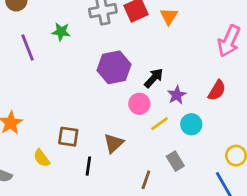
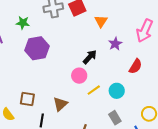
orange triangle: (169, 16) -> (101, 21), moved
purple hexagon: (114, 67) -> (37, 48), moved
purple star: (177, 95) -> (115, 44), moved
gray rectangle: (175, 161) -> (115, 118), moved

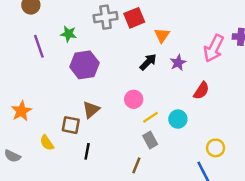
black arrow: (90, 57) -> (148, 62), moved
brown triangle: (60, 104) -> (91, 110), moved
gray rectangle: (115, 118) -> (150, 140), moved

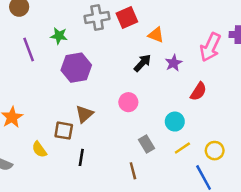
orange triangle: (162, 35) -> (156, 35), turned -42
yellow line: (150, 117) -> (182, 148), moved
brown line: (136, 165) -> (133, 171), turned -35

